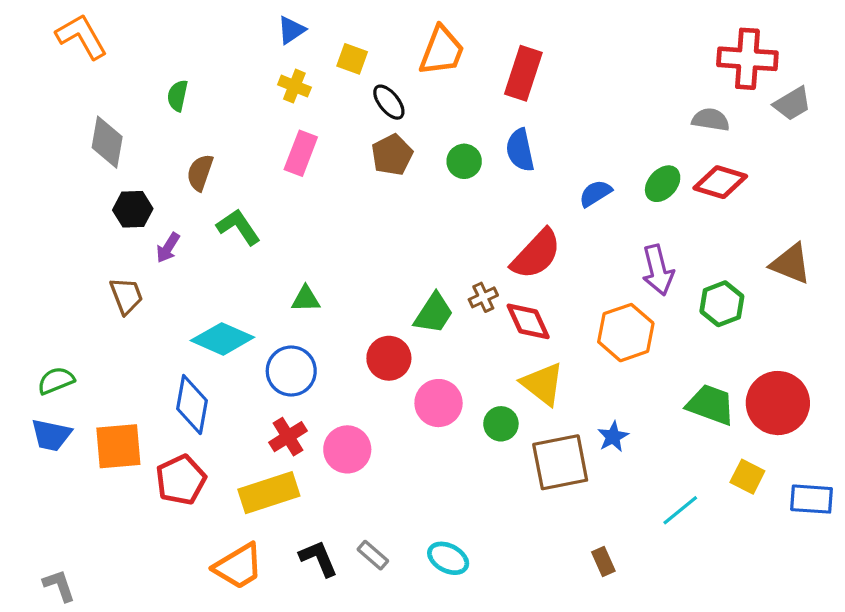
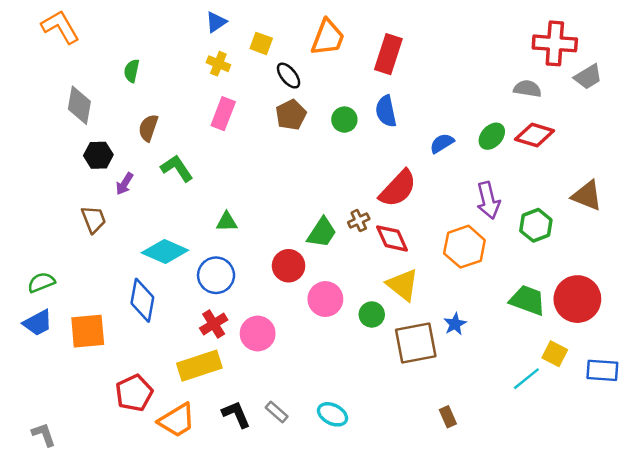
blue trapezoid: (51, 435) -> (38, 323), turned -40
red pentagon: (181, 480) -> (134, 393), moved
cyan line: (680, 510) -> (526, 379), moved

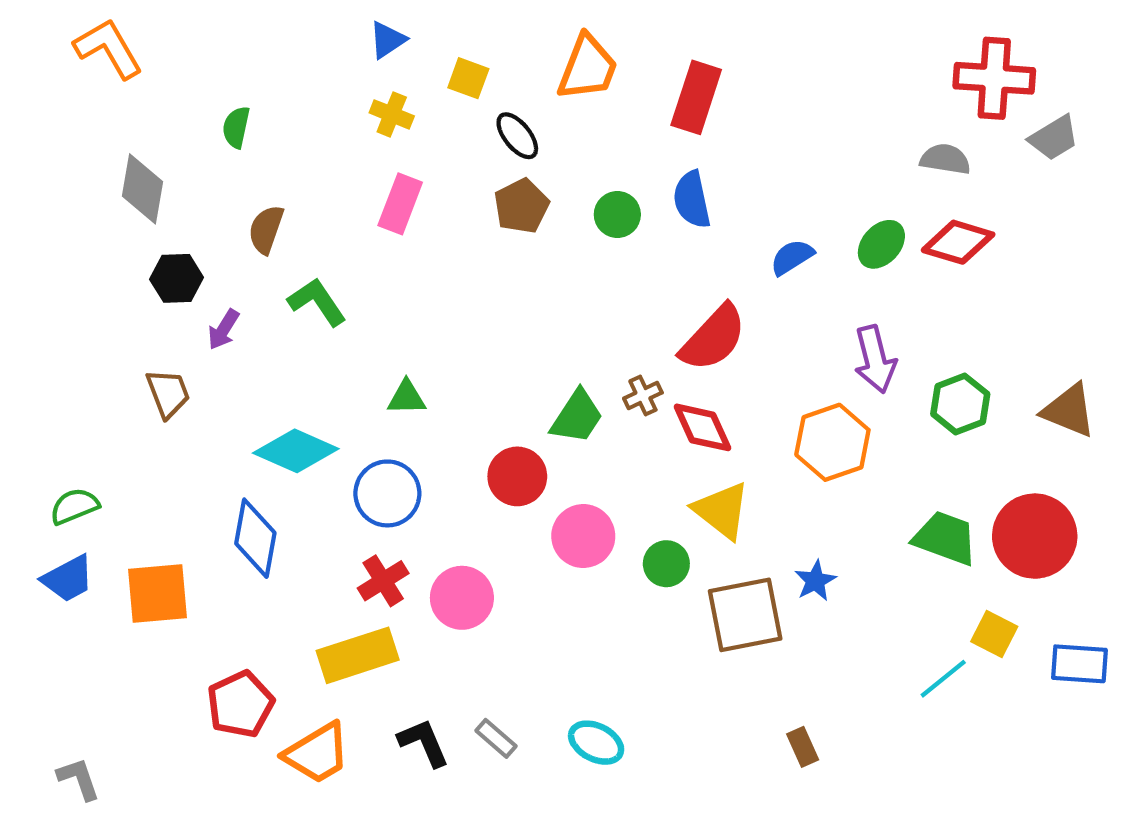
brown triangle: (587, 196) -> (1069, 410), moved

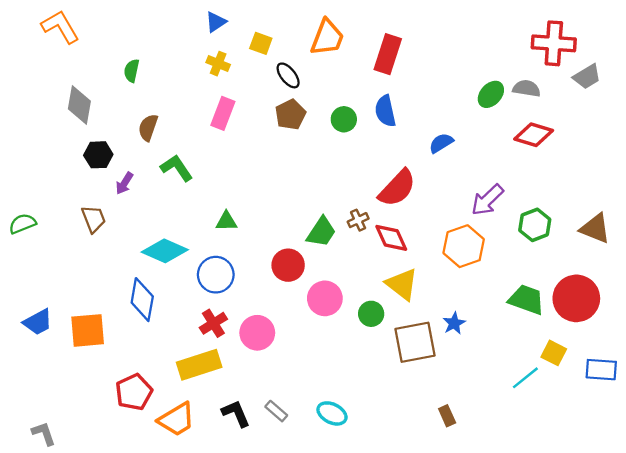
green ellipse: (881, 244) -> (491, 94), moved
purple arrow: (875, 359) -> (487, 200), turned 60
green semicircle: (74, 506) -> (22, 224), moved

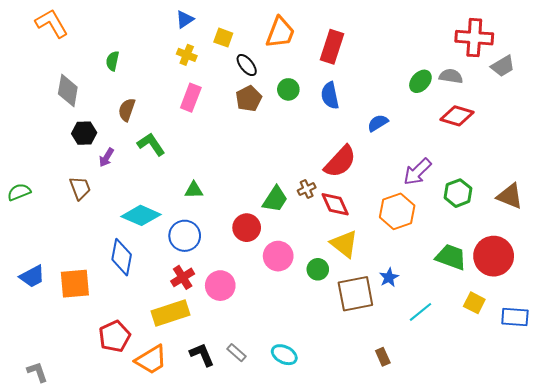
green circle: (344, 119) -> (288, 89), moved
cyan line: (525, 378) -> (420, 312), moved

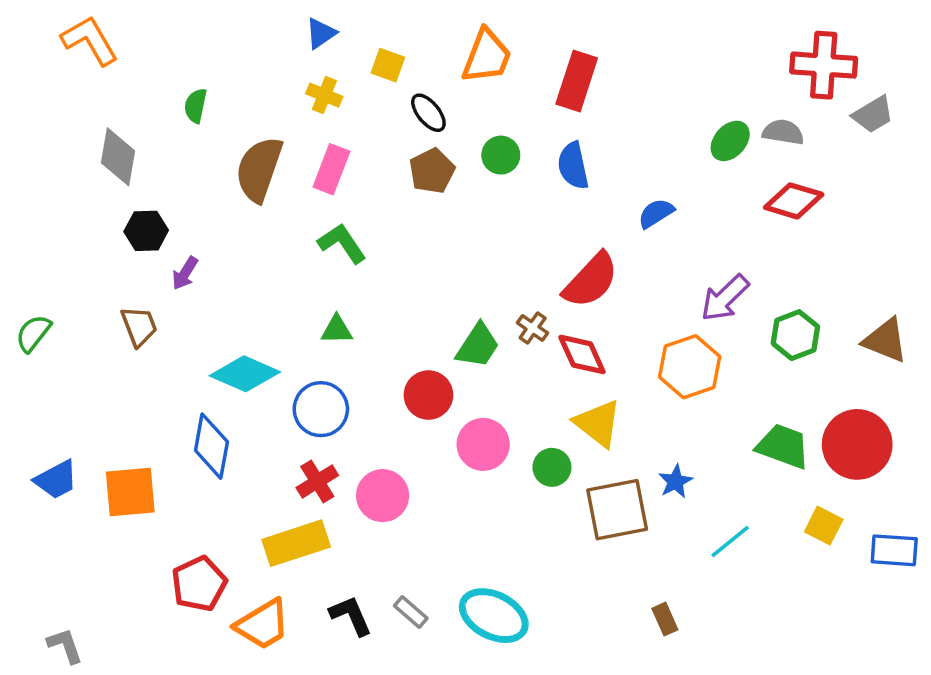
brown semicircle: (127, 110) -> (259, 169), moved, size x1.6
green L-shape: (151, 144) -> (342, 243), moved
brown cross: (307, 189) -> (533, 328), turned -30
green semicircle: (19, 192) -> (33, 333), turned -30
cyan ellipse: (284, 355) -> (494, 616), size x1.5

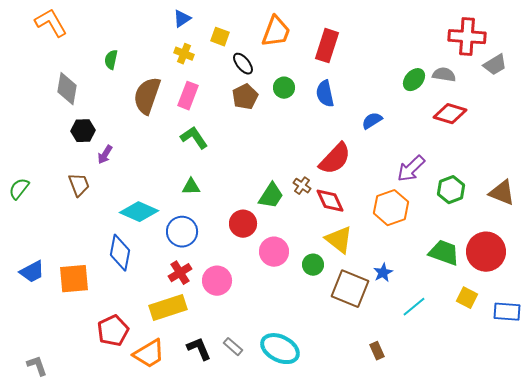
brown square: (617, 510) -> (350, 289), turned 33

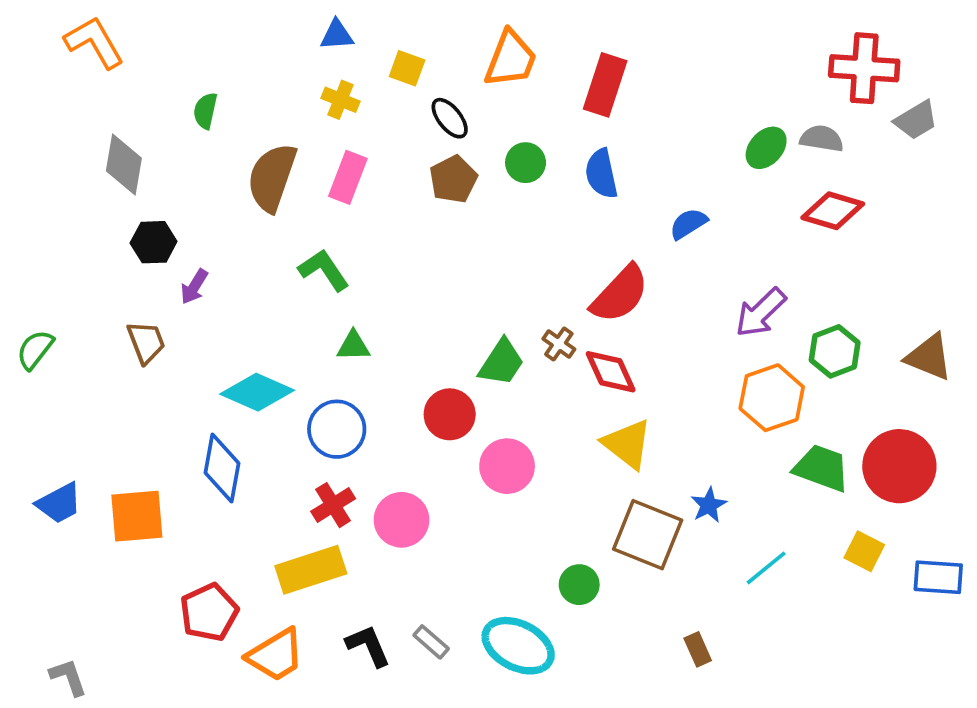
blue triangle: (182, 19) -> (337, 35), turned 30
green L-shape: (194, 138) -> (324, 270), moved
orange hexagon: (391, 208) -> (772, 398), moved
green circle: (313, 265) -> (579, 585), moved

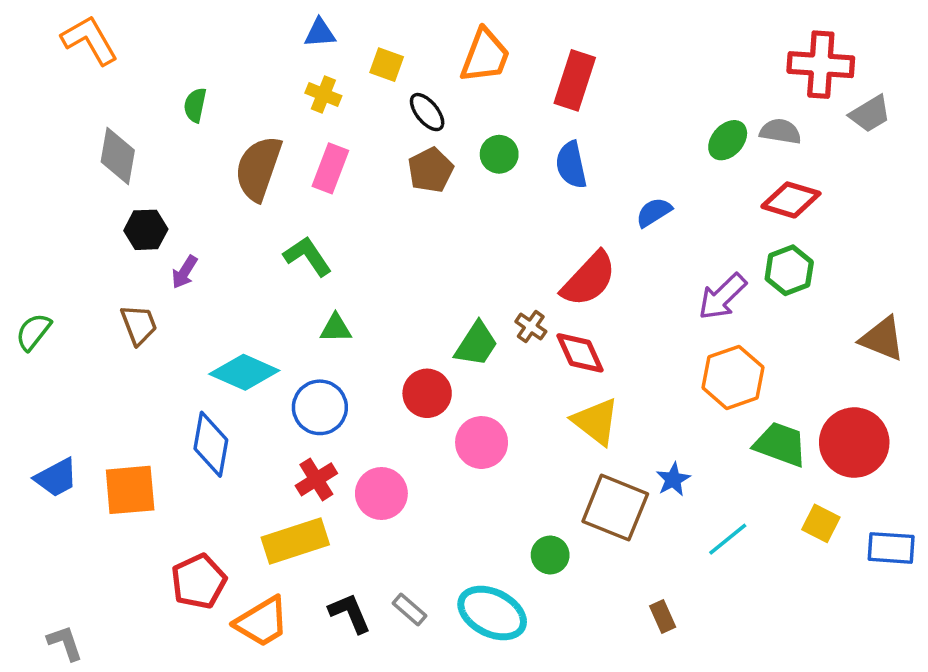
green hexagon: (835, 351) -> (789, 270), moved

